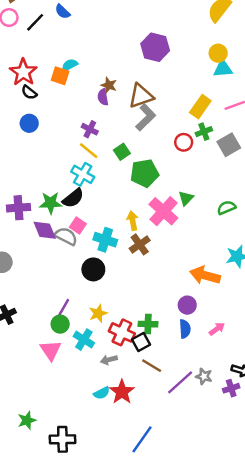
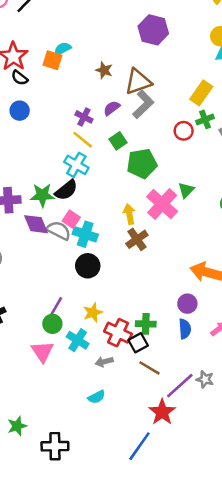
purple semicircle: (103, 97) -> (112, 108), moved, turned 63
cyan cross: (105, 240) -> (85, 234), moved
red star: (122, 392) -> (162, 412), moved

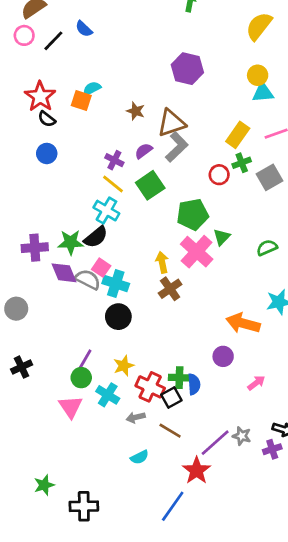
green square: (118, 141) -> (150, 185), size x1.5
green pentagon: (142, 164) -> (193, 214), moved
blue semicircle: (185, 329) -> (194, 384), moved
brown line: (150, 368) -> (170, 431), moved
cyan semicircle: (97, 397) -> (140, 457), moved

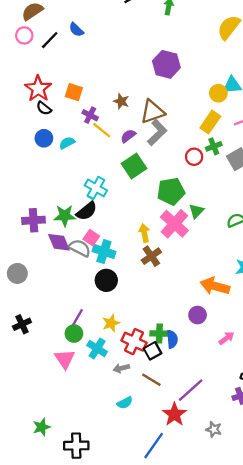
yellow circle: (258, 75) -> (218, 93), moved
cyan semicircle: (92, 89) -> (67, 143), moved
purple cross: (114, 160) -> (90, 115), moved
yellow line: (113, 184) -> (102, 130), moved
gray star: (242, 436) -> (214, 429), moved

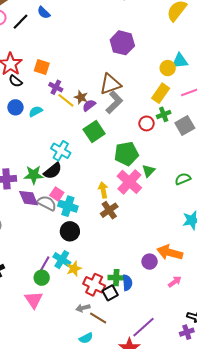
brown star: (121, 101) -> (81, 97), moved
orange arrow: (215, 286) -> (170, 252), moved
cyan cross: (97, 349) -> (62, 260), moved
brown line: (151, 380) -> (98, 318), moved

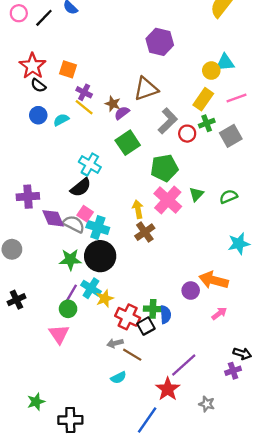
yellow line: (66, 100) -> (84, 107), moved
gray L-shape: (114, 102) -> (168, 121), moved
green triangle: (149, 171) -> (196, 194), moved
green star: (34, 175) -> (70, 260), moved
black circle: (70, 231) -> (100, 256), size x1.4

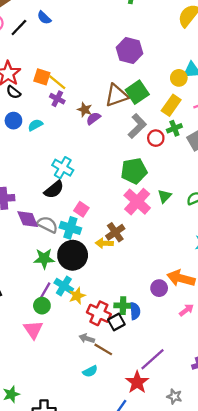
yellow line: (84, 107) -> (57, 82), moved
green square: (128, 143) -> (137, 92), moved
yellow arrow: (138, 209) -> (104, 243), moved, turned -77
pink square: (85, 214) -> (81, 209), moved
gray arrow: (115, 343) -> (87, 338), turned 32

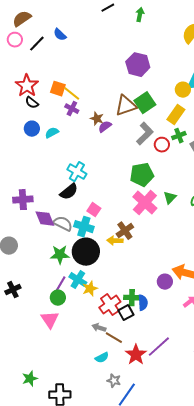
red cross: (99, 313) -> (110, 305), turned 30
red star: (137, 382) -> (136, 355), moved
gray star: (174, 396) -> (114, 381), moved

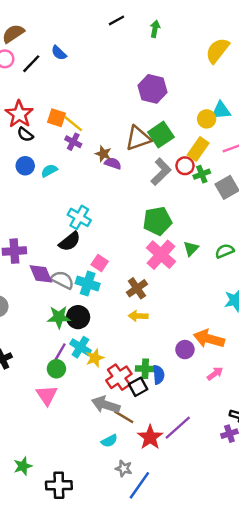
purple semicircle: (105, 127) -> (113, 163), turned 56
red circle: (162, 145) -> (185, 166), moved
yellow arrow: (115, 241) -> (138, 316), moved
black circle: (86, 252) -> (78, 317), moved, size x0.7
gray arrow: (99, 328) -> (106, 405), size x1.6

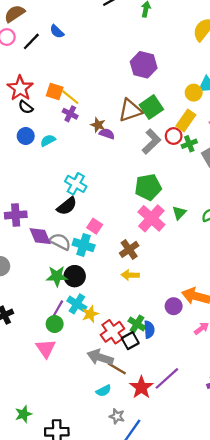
green cross: (145, 369) -> (137, 324), turned 30

